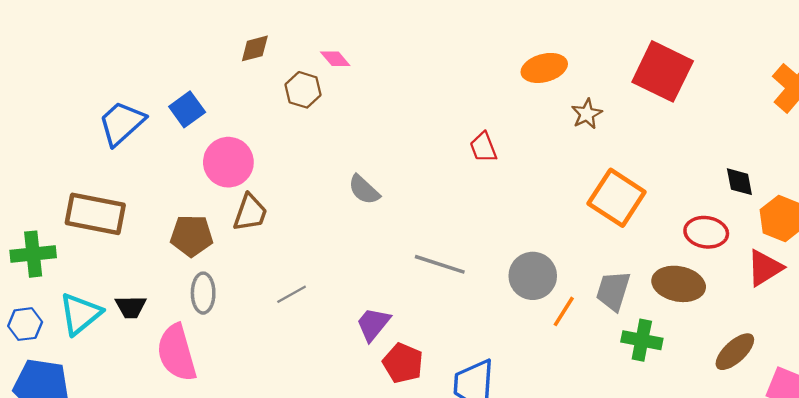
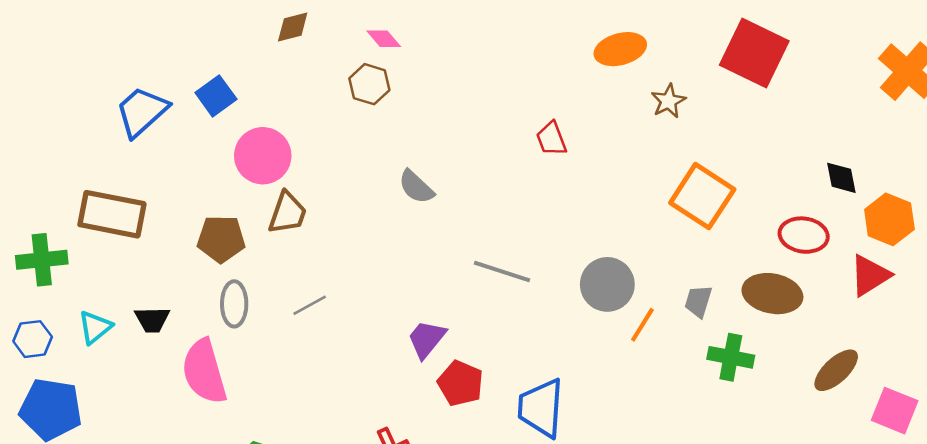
brown hexagon: (303, 90) -> (369, 84), moved
gray trapezoid: (613, 291) -> (698, 301), size x0.7
gray line: (292, 294) -> (310, 305), moved
cyan triangle: (80, 314) -> (95, 327), size x0.7

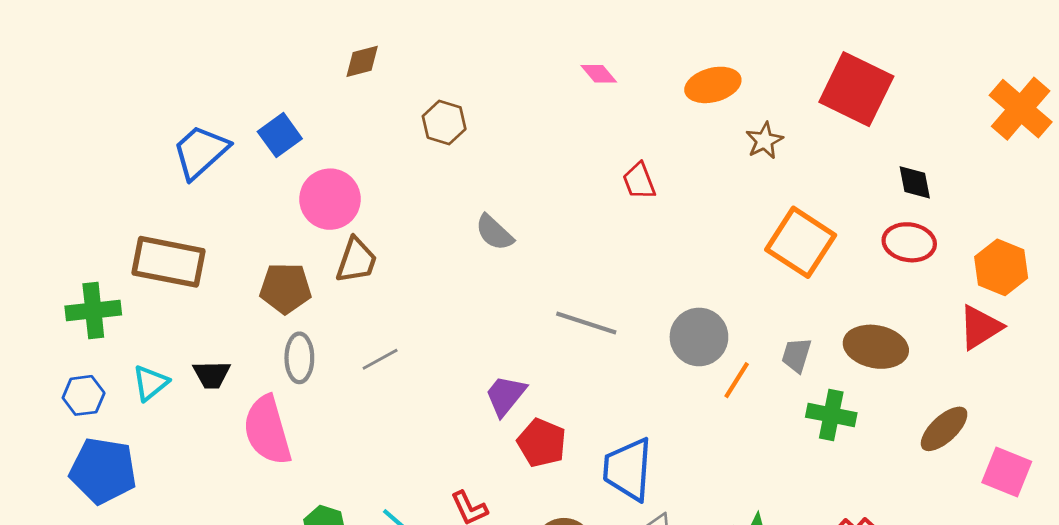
pink diamond: (384, 39) -> (599, 74), moved
black diamond: (841, 178) -> (915, 182), moved
red ellipse: (804, 235) -> (909, 242), moved

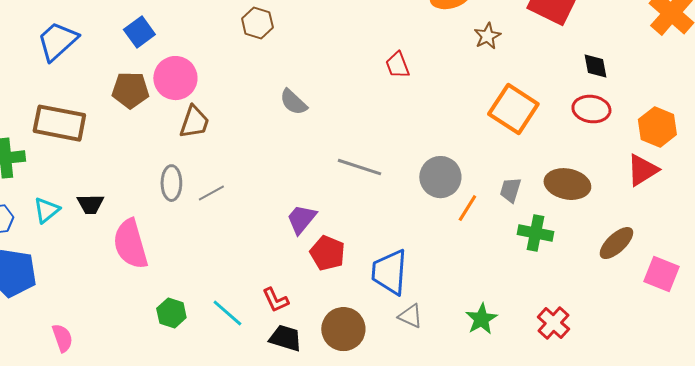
blue trapezoid: (201, 152) -> (57, 41), moved
brown pentagon: (285, 288) -> (130, 90), moved
gray ellipse: (299, 358) -> (171, 183), moved

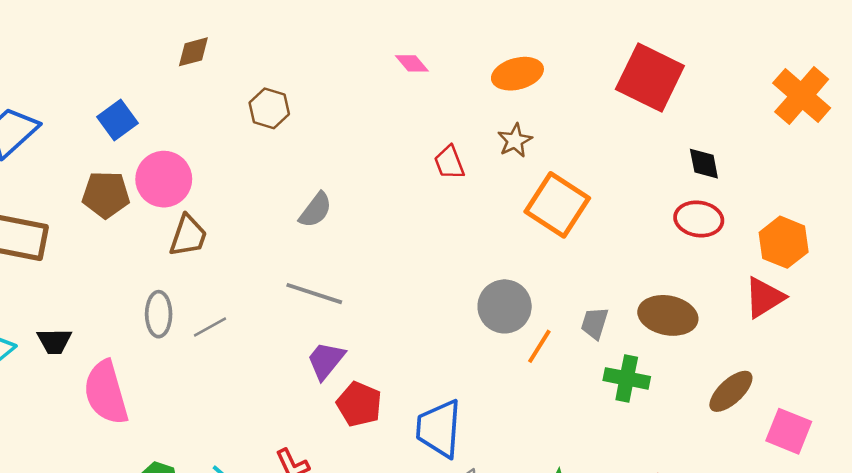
brown star: (487, 36) -> (515, 141), moved
gray semicircle: (293, 102) -> (316, 210), turned -96
orange square: (513, 109) -> (557, 205), moved
gray line: (359, 167) -> (314, 294), moved

